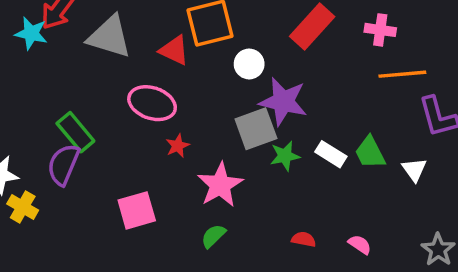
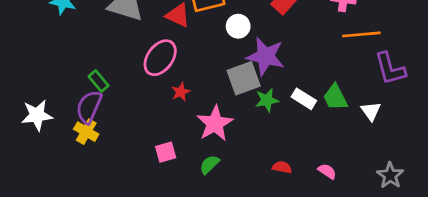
pink ellipse: (152, 103) -> (160, 58), turned -72
green rectangle: (75, 132) -> (99, 81), size x0.7
yellow cross: (23, 207) -> (86, 132), moved
pink square: (137, 210) -> (166, 152), moved, size x0.7

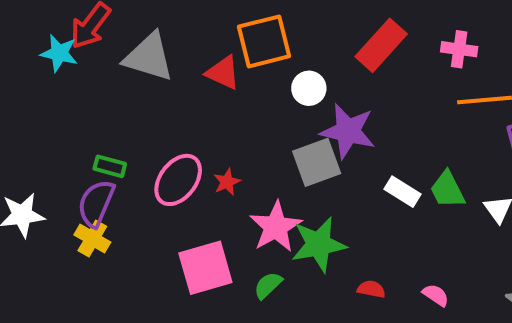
pink ellipse: (160, 58) -> (178, 180), moved
green rectangle: (99, 81) -> (110, 166), turned -35
green star: (267, 100) -> (319, 244), moved, size x1.6
pink square: (166, 152) -> (205, 268), size x1.8

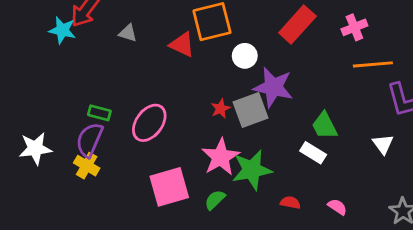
pink cross: (459, 49) -> (354, 27), turned -30
gray triangle: (149, 57) -> (128, 33), size x0.5
red star: (227, 182) -> (221, 109), moved
green trapezoid: (447, 190) -> (325, 126), moved
white rectangle: (403, 192) -> (313, 153), moved

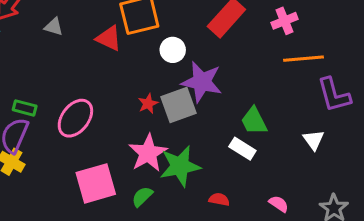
pink semicircle: (337, 207) -> (279, 204), moved

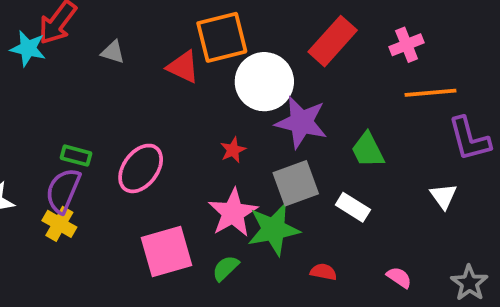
white circle: (173, 50) -> (264, 82), size x1.8
gray square: (179, 105) -> (296, 183), moved
green trapezoid: (254, 121) -> (368, 150), moved

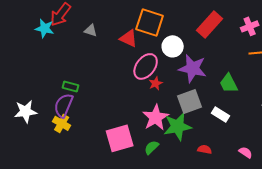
orange square: (222, 37) -> (150, 22), turned 32
white circle: (264, 82) -> (173, 46), size x0.7
pink ellipse: (141, 168) -> (146, 66), moved

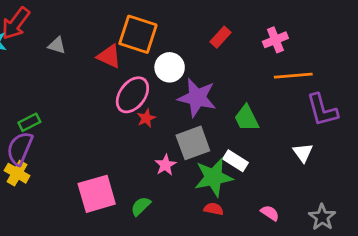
red rectangle: (210, 24) -> (220, 37), size x0.6
green rectangle: (71, 86) -> (29, 122), turned -42
pink star: (156, 117) -> (165, 165), moved, size x0.6
green star: (178, 126) -> (214, 177), moved

